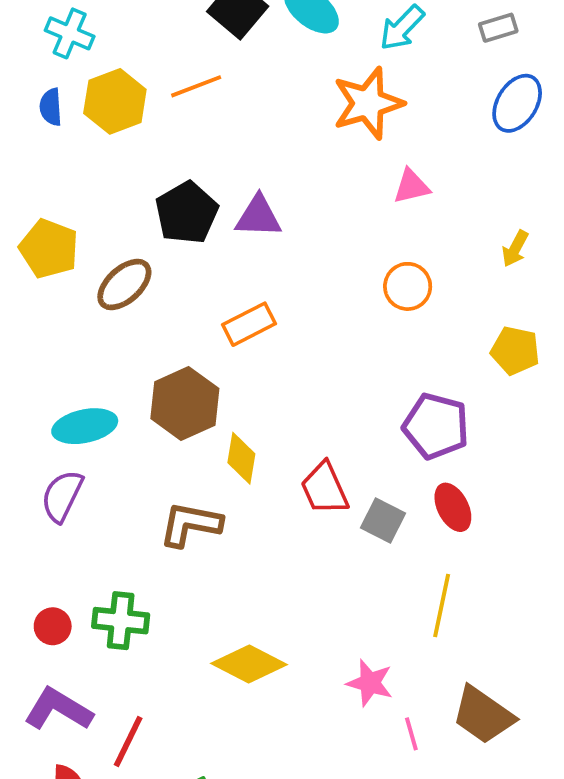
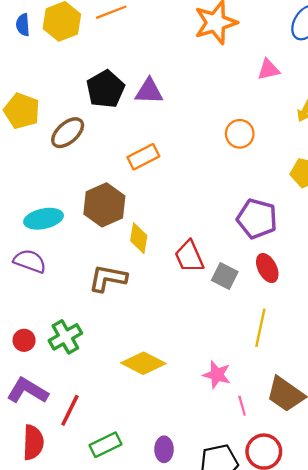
pink triangle: (411, 186) -> (268, 70), moved
purple semicircle: (62, 496) -> (30, 261), turned 84
green cross: (121, 621) -> (65, 337), turned -36

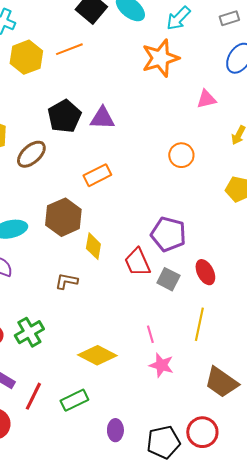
purple pentagon: (257, 219) -> (168, 234), moved
brown L-shape: (108, 278) -> (66, 281), size x0.7
pink line: (242, 406) -> (150, 334), moved
green rectangle: (105, 445) -> (74, 400), moved

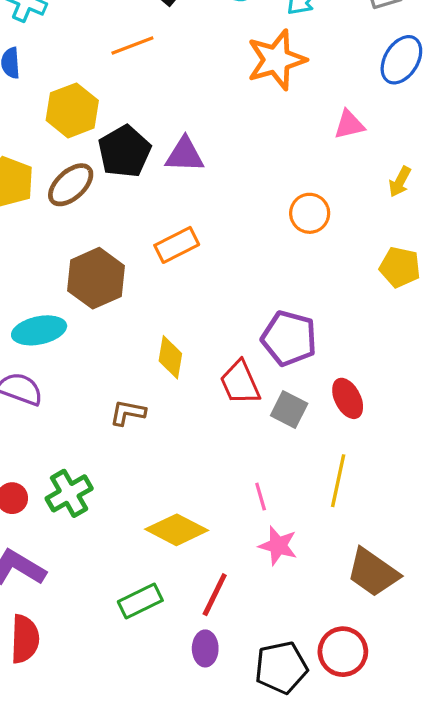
yellow hexagon: (26, 57) -> (72, 110), moved
brown ellipse: (31, 154) -> (71, 185), moved
brown hexagon: (63, 217) -> (96, 278), moved
red line: (33, 396) -> (215, 595), moved

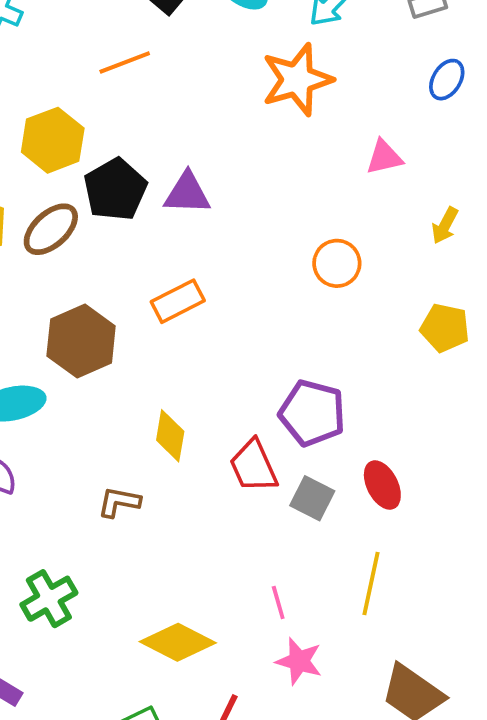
blue ellipse: (401, 60) -> (447, 80), size x0.7

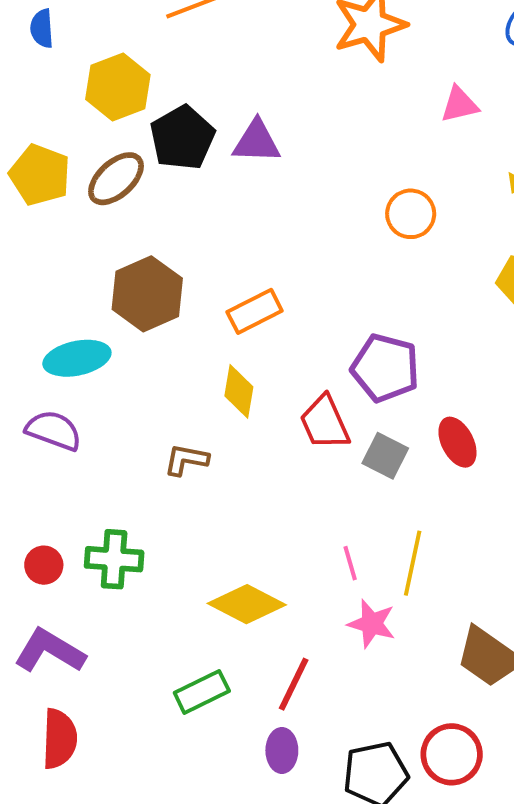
orange rectangle: (178, 301) -> (255, 311), moved
yellow line: (371, 584) -> (413, 563), moved
green cross: (49, 599) -> (114, 559), turned 34

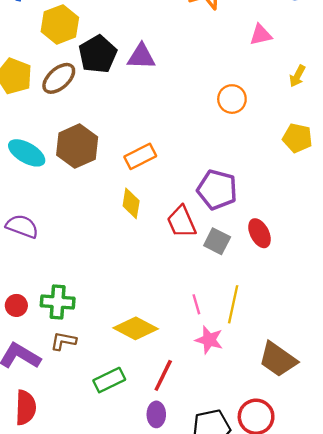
cyan ellipse: (77, 358) -> (27, 153), moved, turned 42
brown L-shape: (186, 460) -> (63, 341), moved

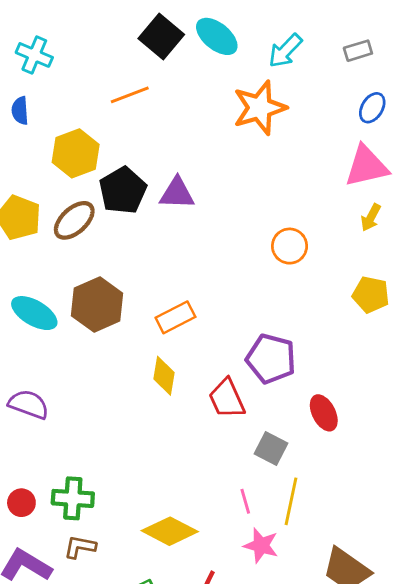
pink triangle: (261, 35) -> (367, 166), moved, size x1.6
gray square: (217, 241) -> (271, 449), moved

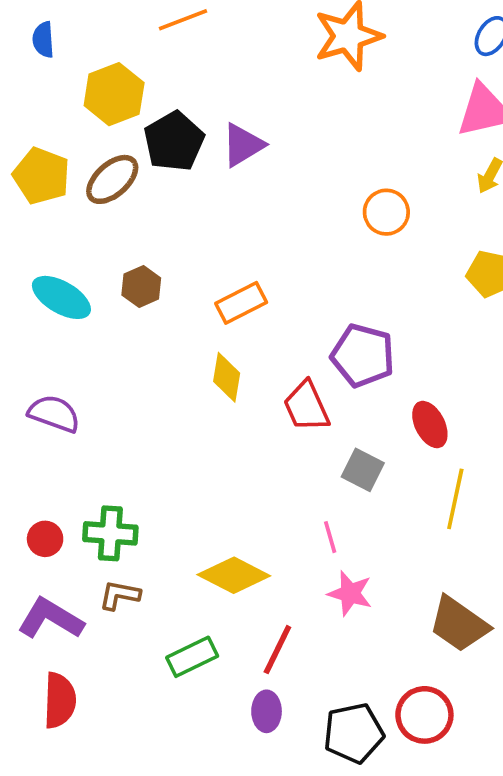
purple triangle: (177, 193) -> (243, 145), turned -33
brown hexagon: (97, 305) -> (141, 287), size x0.6
yellow line: (291, 501) -> (455, 499), moved

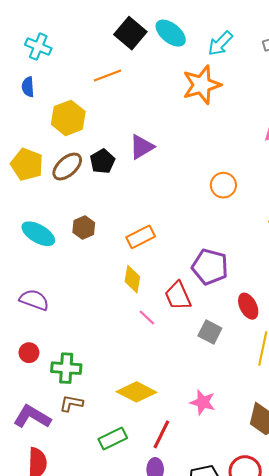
black pentagon: (174, 141) -> (102, 161), moved, size x0.7
pink line: (330, 537) -> (147, 317), moved, turned -30
red circle: (45, 539) -> (29, 353), moved

